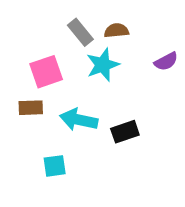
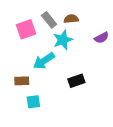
pink square: (46, 72) -> (26, 29), moved
brown rectangle: (31, 108) -> (22, 81), moved
cyan arrow: (79, 120) -> (44, 61), moved, turned -45

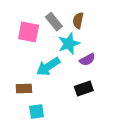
brown semicircle: (71, 19) -> (78, 20), turned -72
pink square: (26, 29) -> (29, 32), turned 30
purple semicircle: (102, 38) -> (87, 60), moved

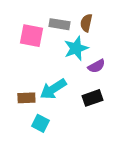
gray rectangle: (54, 22) -> (60, 24), turned -42
cyan arrow: (48, 67) -> (53, 89), moved
cyan square: (37, 112) -> (40, 123), turned 35

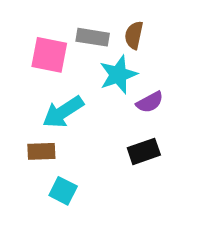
cyan arrow: (53, 89) -> (63, 112), moved

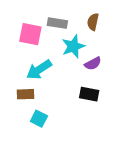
brown semicircle: (134, 35) -> (93, 22), moved
black rectangle: (144, 151) -> (89, 94), turned 30

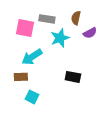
purple semicircle: (93, 64) -> (90, 33), moved

